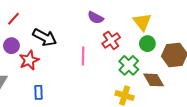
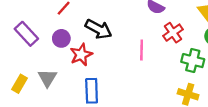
green cross: (129, 65) -> (193, 61), turned -30
blue rectangle: (38, 92) -> (92, 91), size x1.5

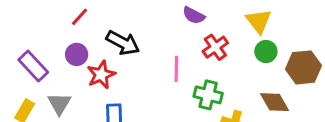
purple rectangle: (26, 34) -> (33, 66), moved
green cross: (193, 61) -> (208, 95), moved

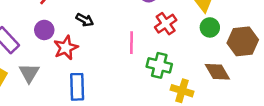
black arrow: (123, 43) -> (85, 20), size x0.6

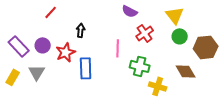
black arrow: (85, 20) -> (81, 30), turned -112
purple circle: (44, 30) -> (43, 45), moved
blue rectangle: (77, 87) -> (86, 68), moved

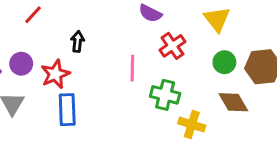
green circle: (180, 36) -> (224, 62), moved
blue rectangle: (86, 68) -> (67, 110), moved

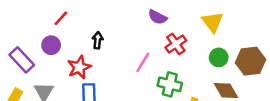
purple circle: (21, 64) -> (51, 45), moved
pink line: (132, 68) -> (143, 62), turned 30

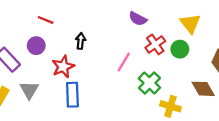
red line: (61, 18) -> (46, 20), turned 70
green circle: (219, 57) -> (180, 49), moved
green cross: (170, 84) -> (149, 83), turned 30

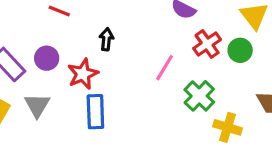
purple circle: (36, 46) -> (47, 58), moved

